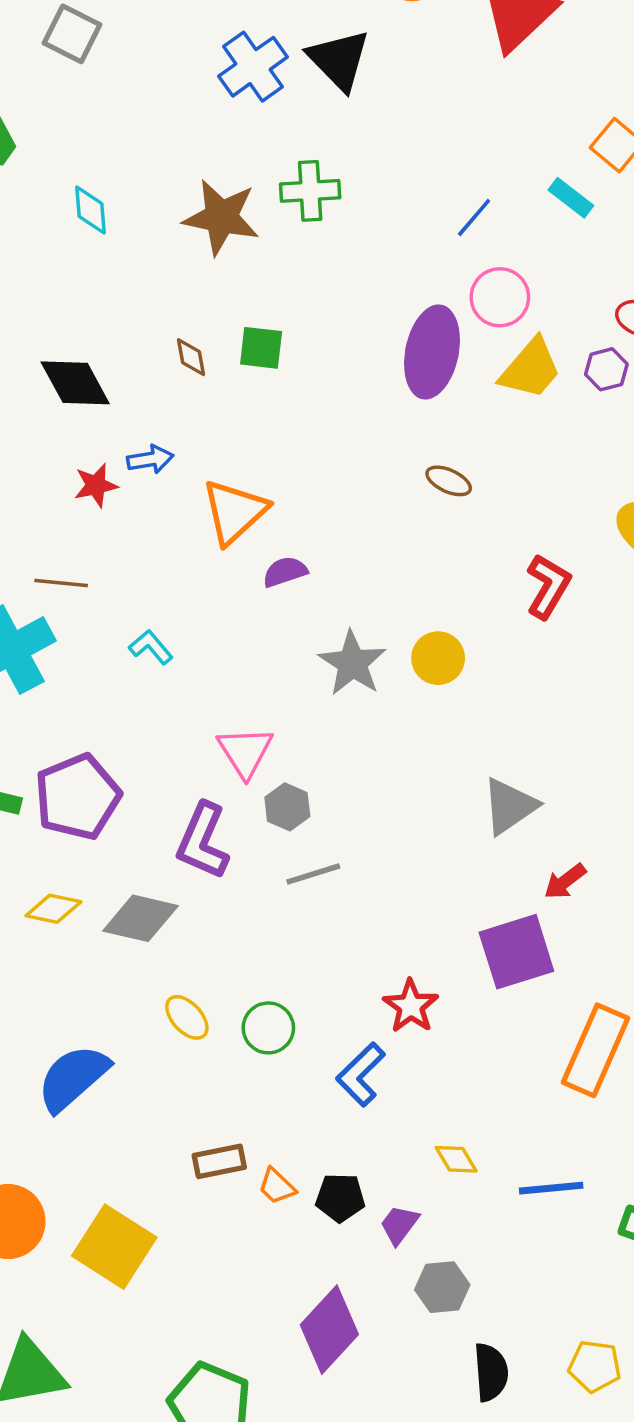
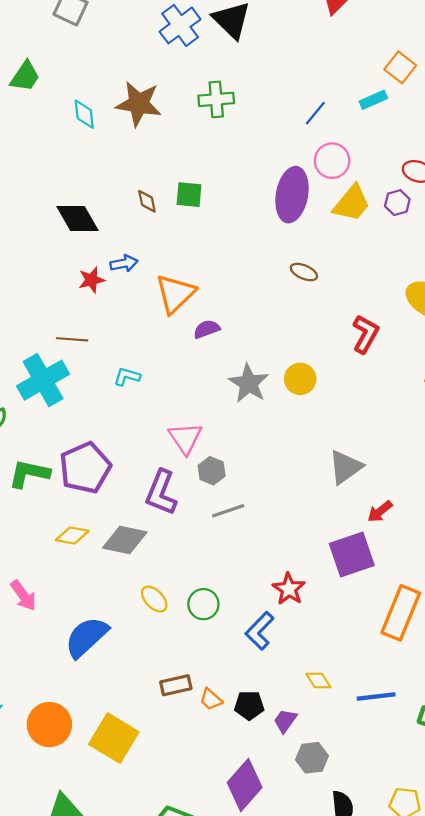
cyan rectangle: (571, 198) -> (373, 100), turned -60
brown star: (221, 217) -> (139, 104), moved
cyan L-shape: (151, 647) -> (127, 377), turned -32

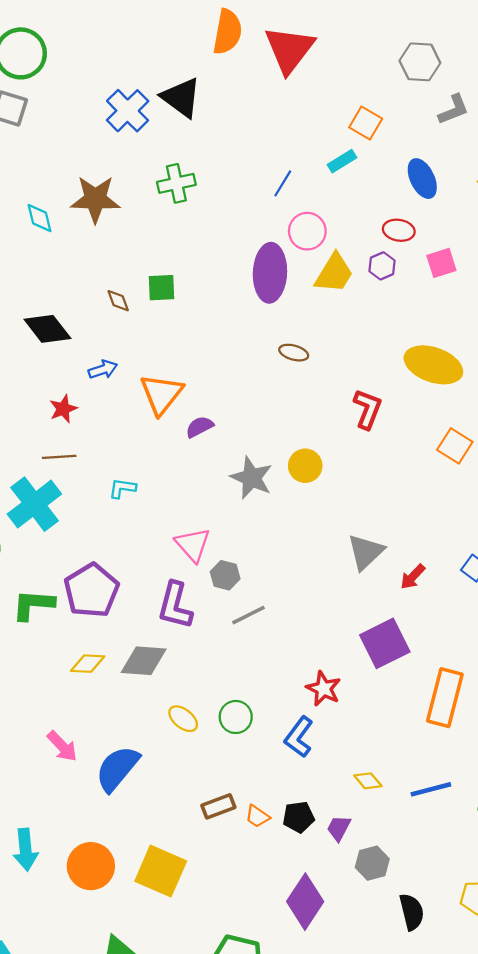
red star: (91, 280) -> (63, 409), moved
red arrow: (380, 512) -> (413, 577), moved
pink arrow: (23, 596) -> (62, 746), moved

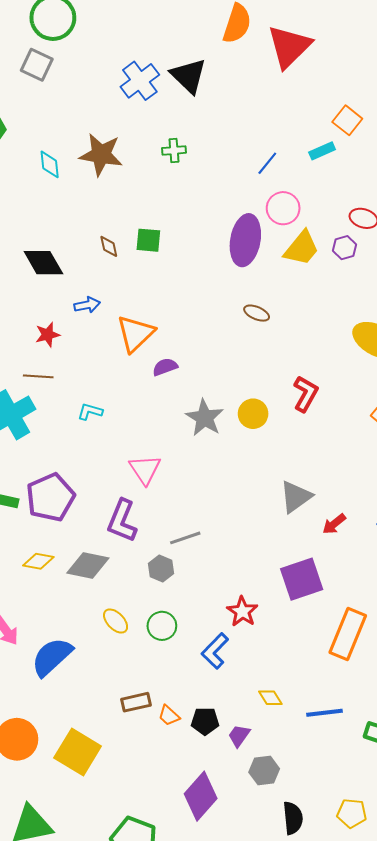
green cross: (176, 183) -> (174, 150), size x0.7
red L-shape: (367, 409) -> (306, 394), moved
gray hexagon: (225, 575) -> (161, 569), moved

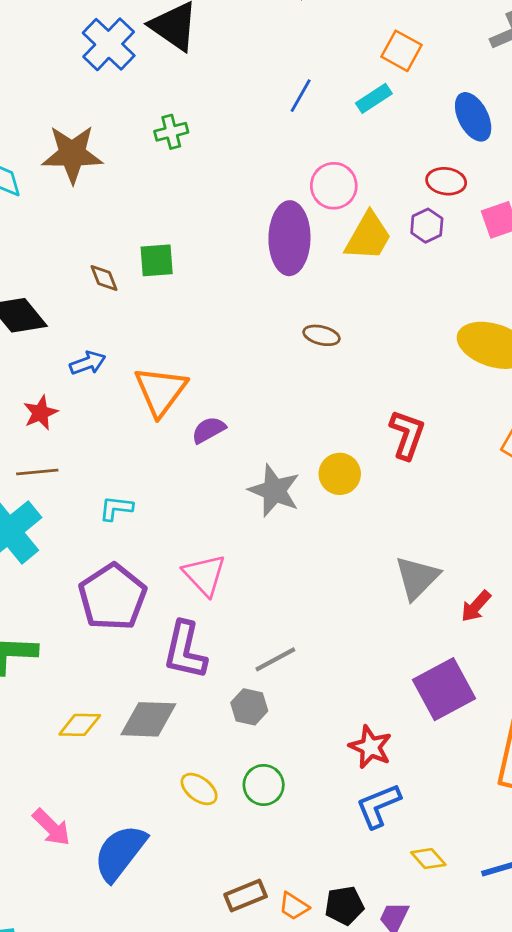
blue line: (267, 163) -> (301, 96), moved
purple pentagon: (51, 497) -> (113, 597), moved
blue L-shape: (215, 651) -> (378, 806), moved, turned 33

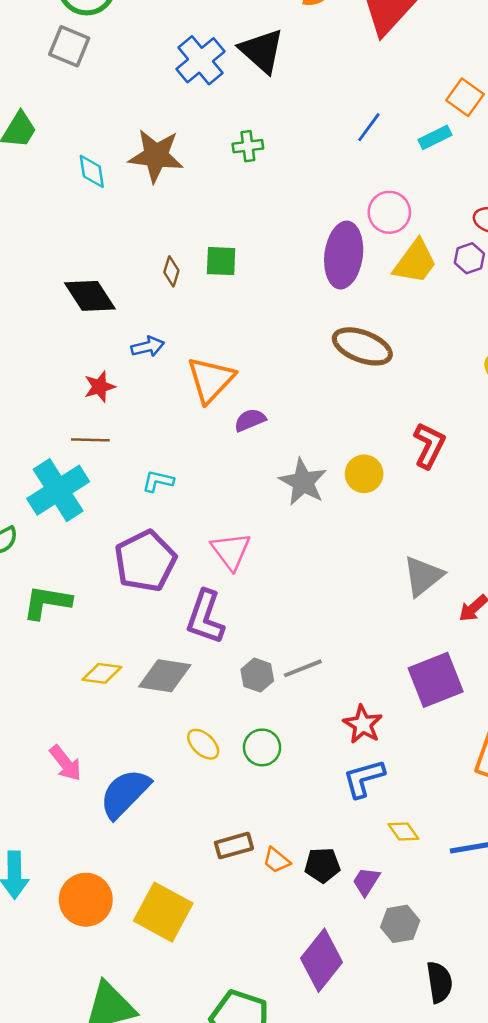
brown diamond: (104, 278) -> (171, 271), turned 32
brown ellipse: (321, 335) -> (362, 346), size x1.8
gray line: (275, 659) -> (303, 668), moved

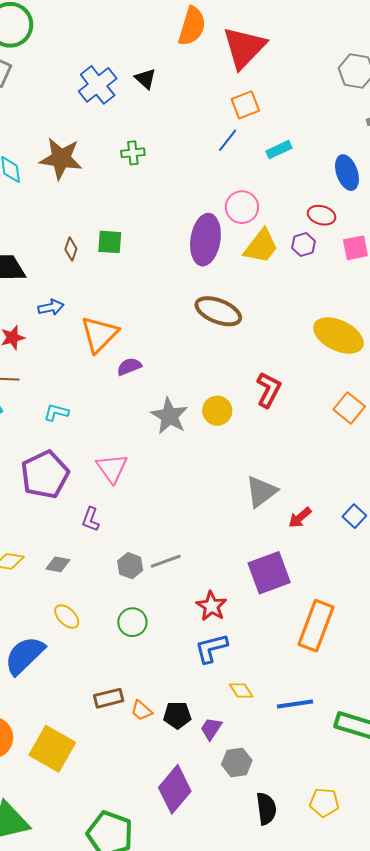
black triangle: (262, 51) -> (145, 79), size x0.6
orange square: (465, 97) -> (245, 105), moved, turned 32
purple L-shape: (205, 617) -> (91, 519), size x0.6
gray diamond: (165, 676) -> (58, 564), size x0.6
yellow ellipse: (203, 744) -> (67, 617), moved

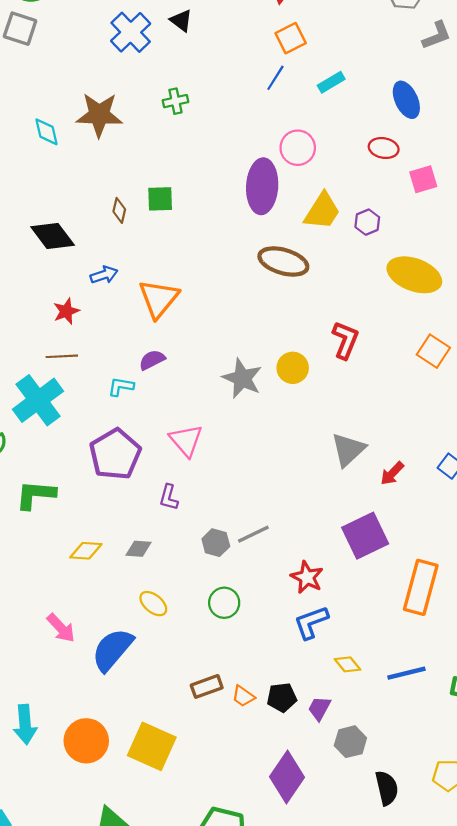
purple hexagon: (303, 245) -> (367, 222), moved
yellow trapezoid: (261, 246) -> (322, 211), moved
purple semicircle: (129, 367) -> (152, 360), moved

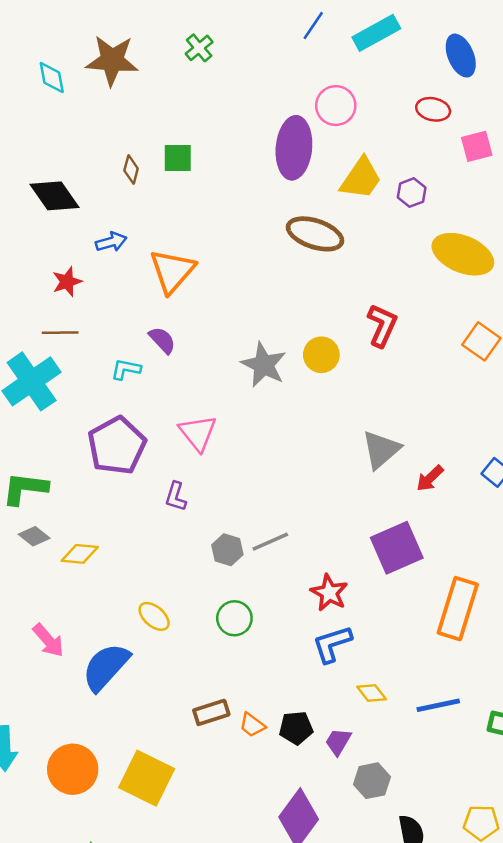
cyan rectangle: (331, 82) -> (376, 33), size x1.5
green cross: (175, 101) -> (199, 48), turned -30
purple semicircle: (152, 360) -> (162, 340), turned 72
gray diamond: (138, 549) -> (34, 536), moved, turned 32

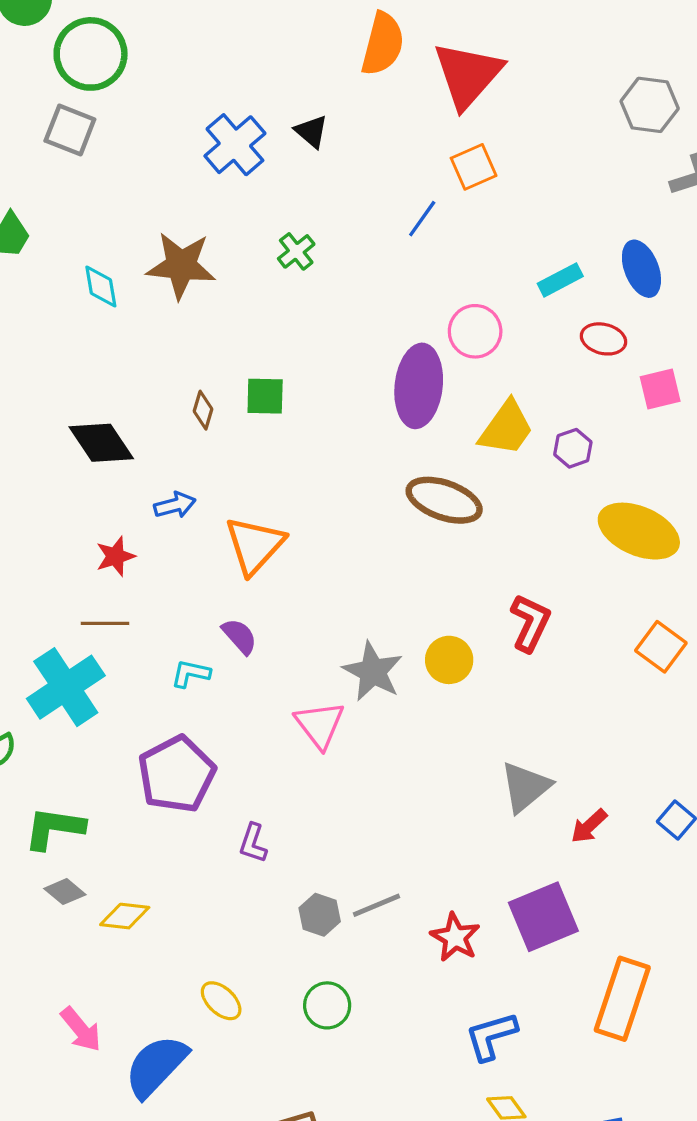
blue line: (313, 26) -> (422, 219), moved
cyan rectangle: (376, 33) -> (560, 280), moved, size x0.7
pink triangle: (198, 433) -> (320, 725), moved
red star: (329, 593) -> (455, 937), moved
blue L-shape: (332, 644) -> (491, 1036), moved

